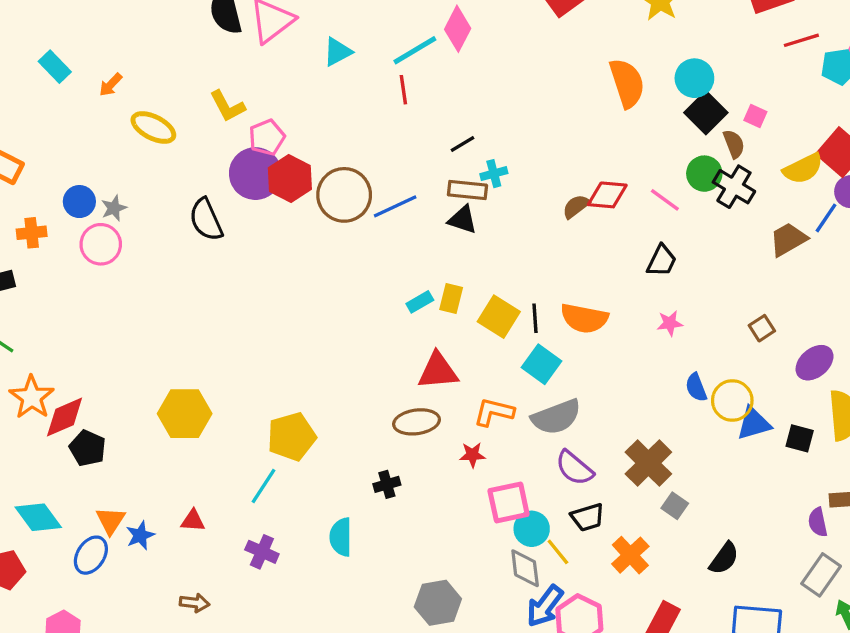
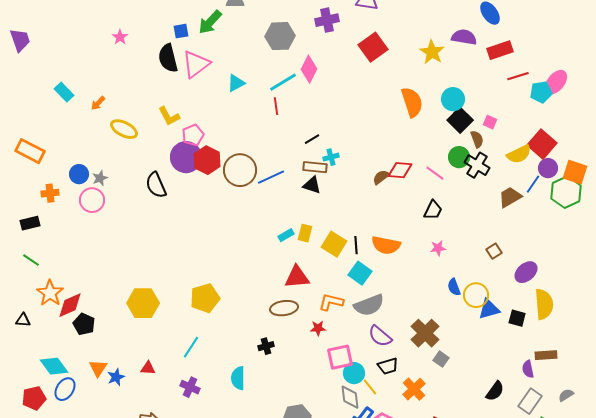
yellow pentagon: (292, 437) -> (205, 298), moved
blue ellipse: (91, 555) -> (65, 389), moved
black semicircle: (724, 558) -> (495, 391), moved

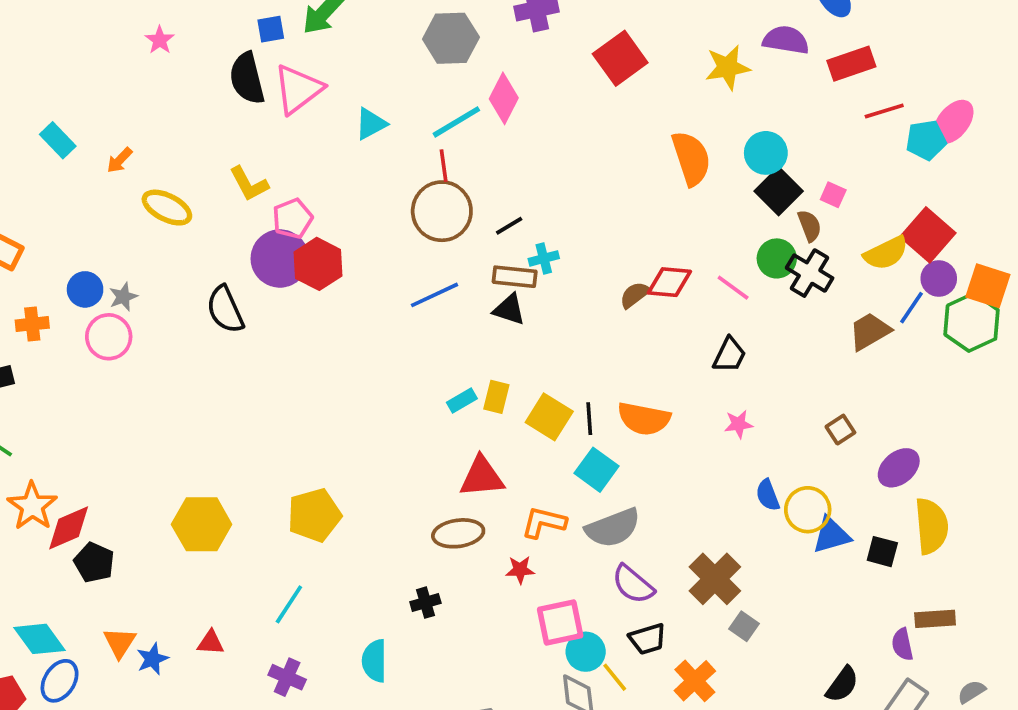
yellow star: (432, 52) -> (728, 67), turned 30
brown circle: (240, 170) -> (442, 211), moved

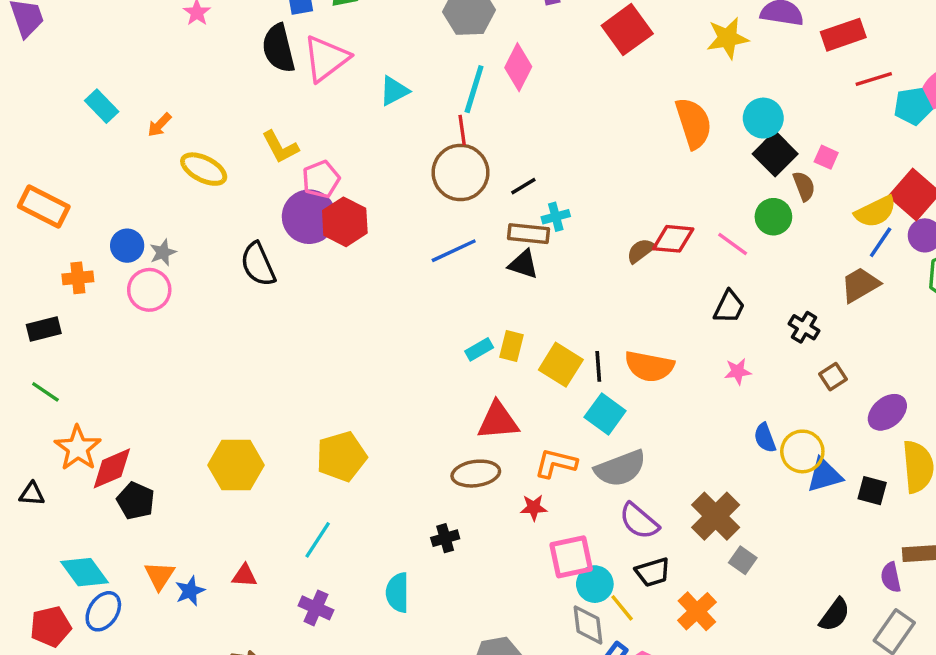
cyan line: (456, 122) -> (474, 89), turned -42
black cross: (810, 273) -> (804, 327), moved, size x0.7
blue line: (911, 308) -> (881, 242), moved

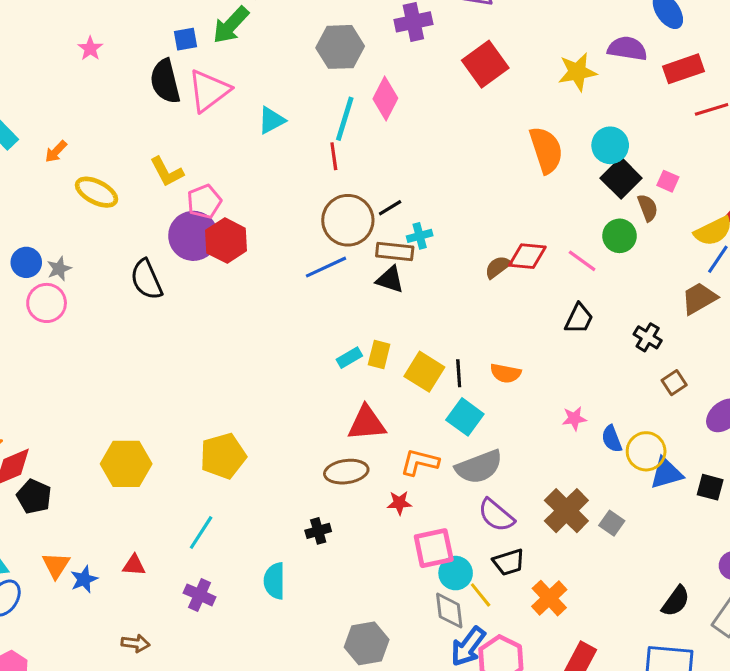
brown circle: (460, 172) -> (348, 220), moved
orange semicircle: (649, 366) -> (506, 373), size x0.7
pink star: (738, 371) -> (574, 419), moved
gray square: (743, 560) -> (612, 523), moved

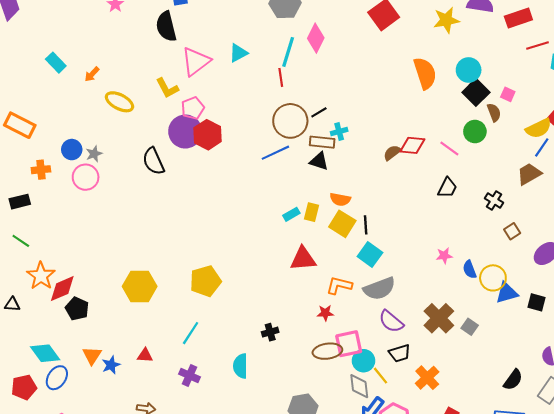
pink triangle: (209, 91) -> (196, 61), moved
orange semicircle: (506, 373) -> (340, 199), moved
brown ellipse: (346, 472) -> (327, 351), moved

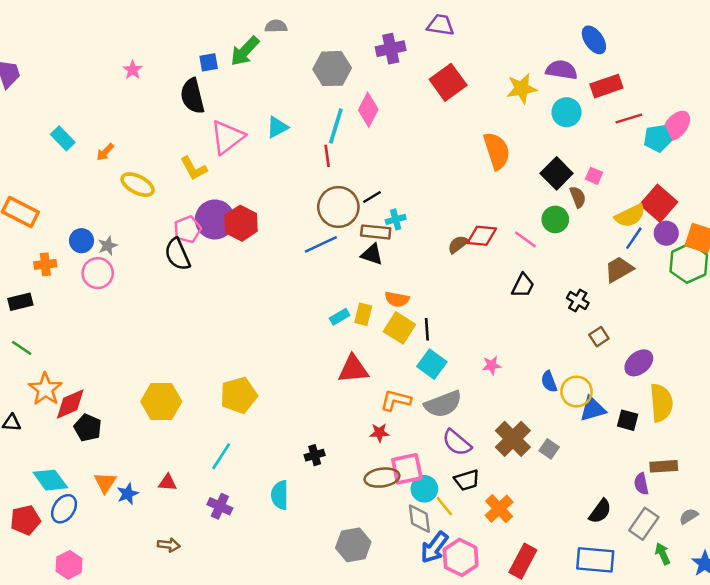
cyan circle: (469, 70) -> (567, 112), moved
pink pentagon: (193, 108) -> (187, 229), moved
pink star: (444, 256) -> (492, 365), moved

